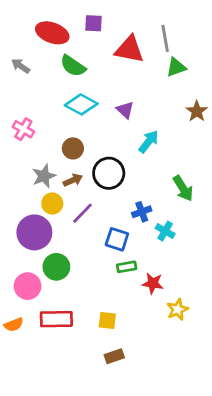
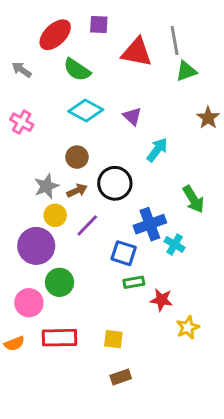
red ellipse: (52, 33) -> (55, 35), turned -64
pink cross: (23, 129) -> (22, 122), moved
blue cross: (142, 212) -> (150, 224), size x1.5

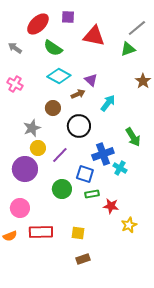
gray line: (175, 41) -> (137, 28), moved, turned 60
brown arrow: (77, 191) -> (78, 94), moved
green circle: (60, 282) -> (62, 189), moved

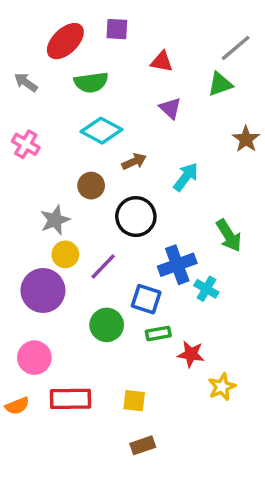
red triangle: (94, 36) -> (162, 62), size x0.6
green semicircle: (53, 48) -> (91, 82), turned -42
purple triangle: (91, 80) -> (170, 108), moved

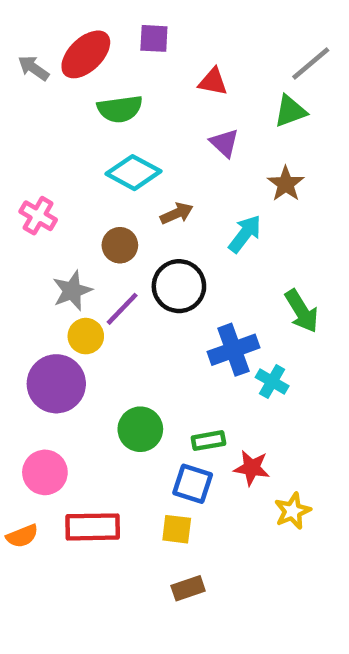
gray arrow: (26, 82) -> (34, 68), moved
brown star: (246, 139) -> (286, 184), moved
pink cross: (26, 144) -> (38, 216), moved
purple line: (103, 266) -> (122, 309), moved
blue square: (146, 299) -> (193, 484), moved

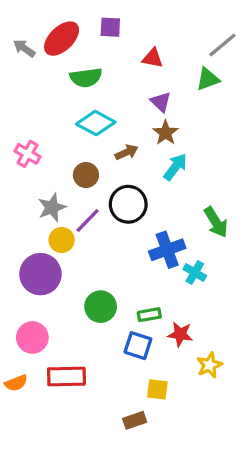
brown star: (286, 184) -> (166, 133), moved
yellow square: (177, 529) -> (157, 389), moved

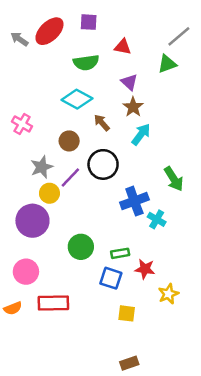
green semicircle: (86, 78) -> (86, 63), moved
brown arrow: (127, 152) -> (102, 123), turned -108
brown rectangle: (135, 420) -> (129, 363), moved

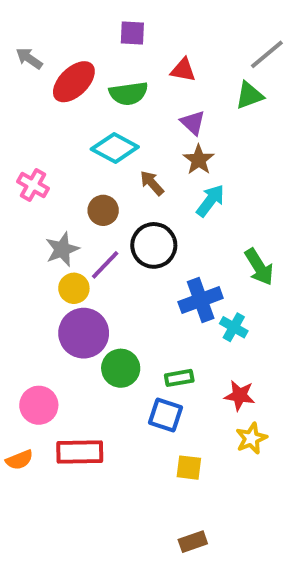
red ellipse: (49, 31) -> (74, 82), moved
purple circle: (32, 221) -> (84, 333), moved
red star: (145, 269) -> (240, 395), moved

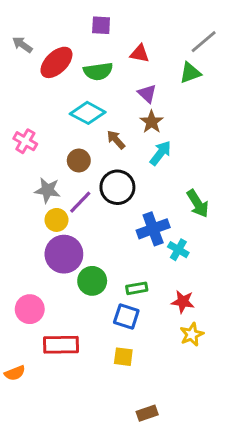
gray star: (62, 249) -> (48, 190), turned 30
orange semicircle: (19, 460) -> (15, 373), moved
yellow square: (189, 468) -> (123, 357), moved

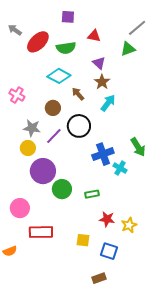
green arrow: (198, 204) -> (138, 147), moved
yellow circle: (56, 220) -> (28, 148), moved
red star: (183, 302) -> (107, 219), moved
blue square: (126, 317) -> (109, 251), moved

